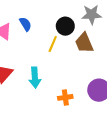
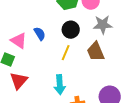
black circle: (65, 26) -> (71, 30), moved
cyan arrow: (35, 78) -> (60, 85), moved

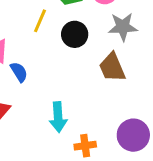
blue semicircle: (40, 34) -> (19, 72), moved
yellow line: (66, 53) -> (40, 21), moved

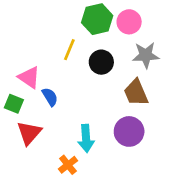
purple circle: (133, 135) -> (129, 131), moved
orange cross: (85, 146) -> (68, 165), moved, turned -30

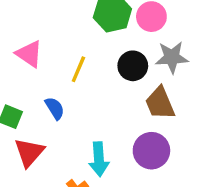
yellow line: (69, 50) -> (78, 69), moved
black circle: (101, 62) -> (133, 66), moved
pink triangle: (29, 77) -> (29, 54), moved

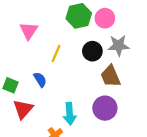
pink triangle: (29, 54) -> (29, 31), moved, turned 30

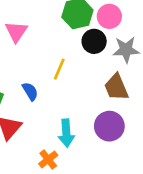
black circle: (92, 51) -> (94, 41), moved
yellow line: (56, 53) -> (59, 69), moved

